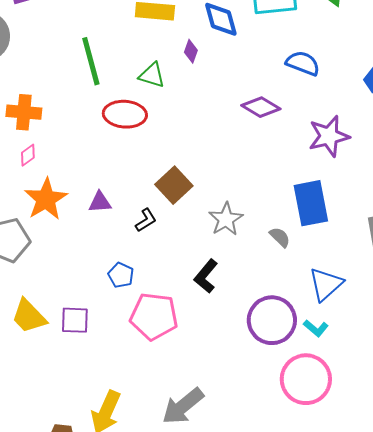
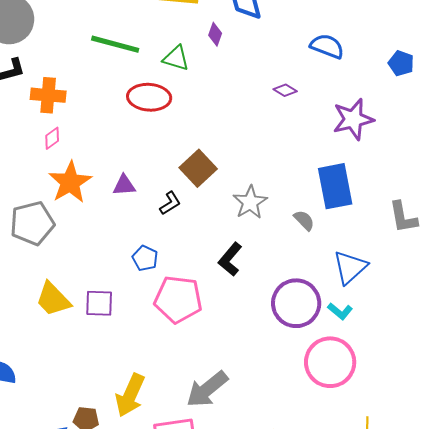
green line: (91, 61) -> (115, 44), turned -60
purple diamond: (261, 107) -> (285, 90), size x0.6

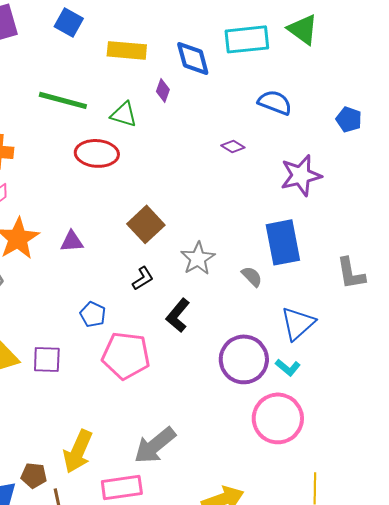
black L-shape: (170, 203) -> (143, 278), moved

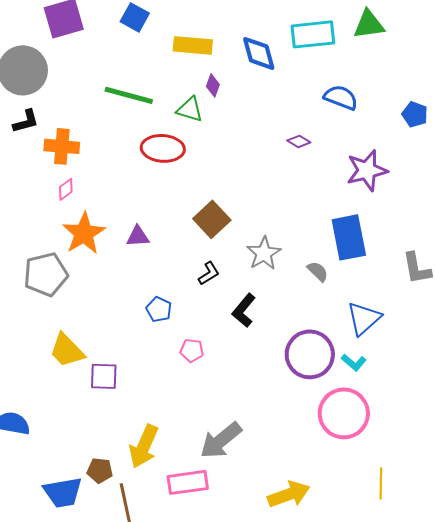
green triangle: (303, 29) -> (369, 24), turned -44
purple diamond: (163, 90) -> (213, 85), moved
pink pentagon: (126, 355) -> (192, 350), size x0.5
purple square: (47, 359) -> (104, 376), moved

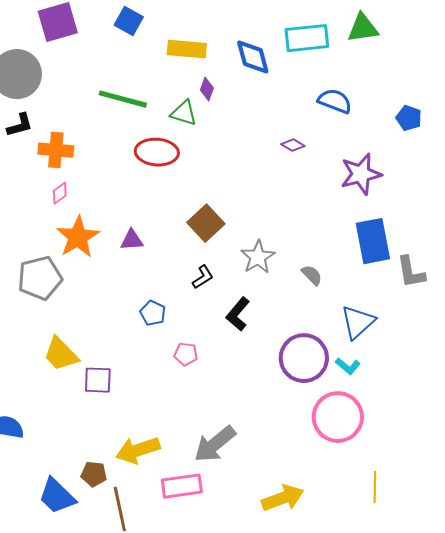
blue rectangle: (349, 237) -> (373, 241), moved
yellow arrow: (144, 446) -> (138, 450), turned 48
blue trapezoid: (63, 492) -> (57, 496), turned 54

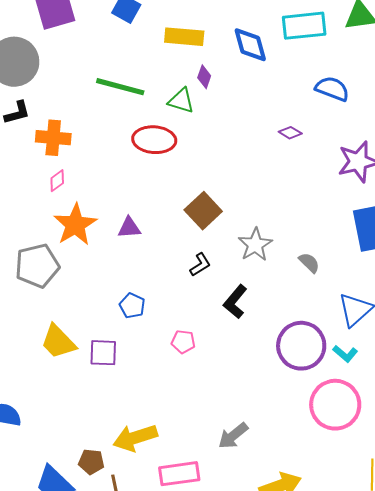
blue pentagon: (153, 313) -> (132, 306), moved
purple square: (98, 380) -> (103, 353), moved
gray arrow: (215, 444) -> (233, 436), moved, size x0.7

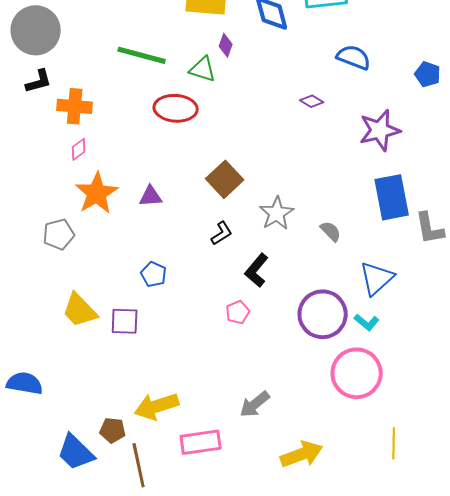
gray pentagon: (37, 266) -> (59, 234), size x0.7
pink pentagon: (183, 342) -> (238, 312), moved, turned -30

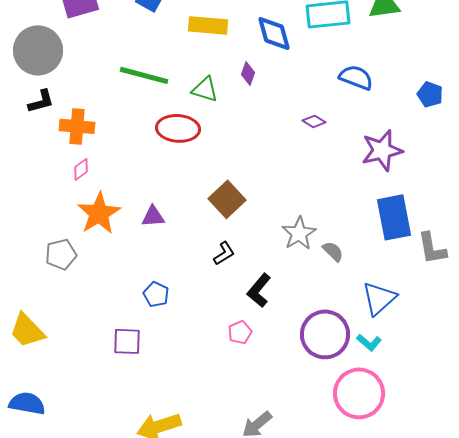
purple diamond: (226, 45) -> (248, 73), moved
gray star: (277, 213) -> (299, 233), moved
yellow trapezoid: (80, 310) -> (27, 330), moved

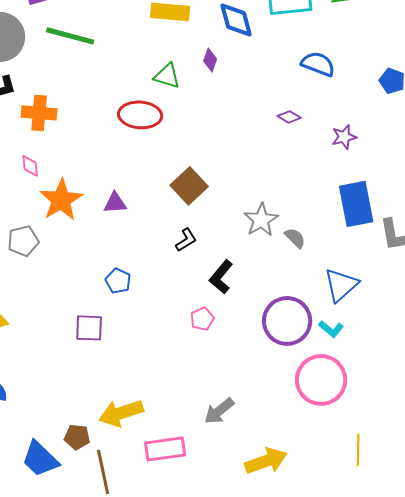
green line: (144, 75) -> (70, 36), moved
purple diamond: (314, 121) -> (289, 117), moved
purple star: (382, 150) -> (344, 137), size x0.6
pink diamond: (81, 169) -> (30, 166), moved, turned -60

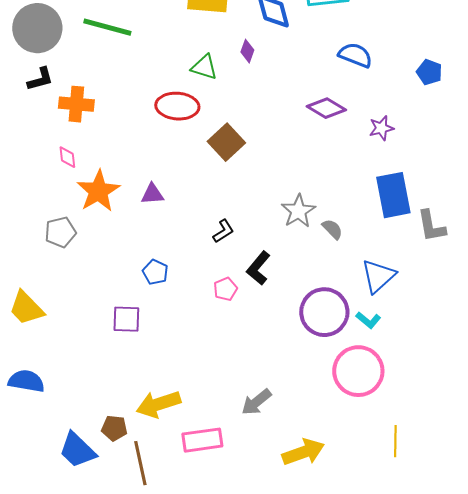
purple diamond: (289, 117) -> (326, 108), size x1.6
brown square: (189, 186) -> (226, 142), moved
pink pentagon: (202, 319) -> (225, 289), moved

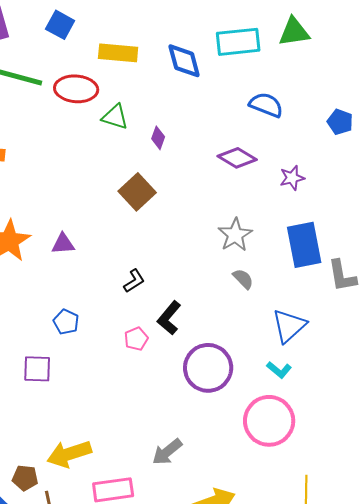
purple diamond: (247, 51) -> (158, 138), moved
red ellipse: (177, 106) -> (76, 89), moved
gray star: (298, 211) -> (235, 235), moved
purple circle: (324, 312) -> (208, 368), moved

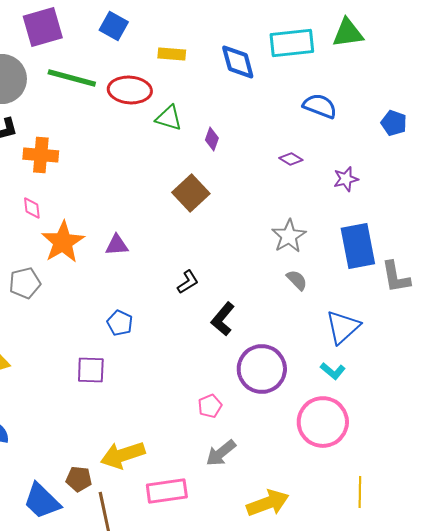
yellow rectangle: (118, 53) -> (172, 54), size x0.7
purple diamond: (237, 158) -> (291, 159), size x0.6
pink pentagon: (136, 339) -> (210, 406), moved

